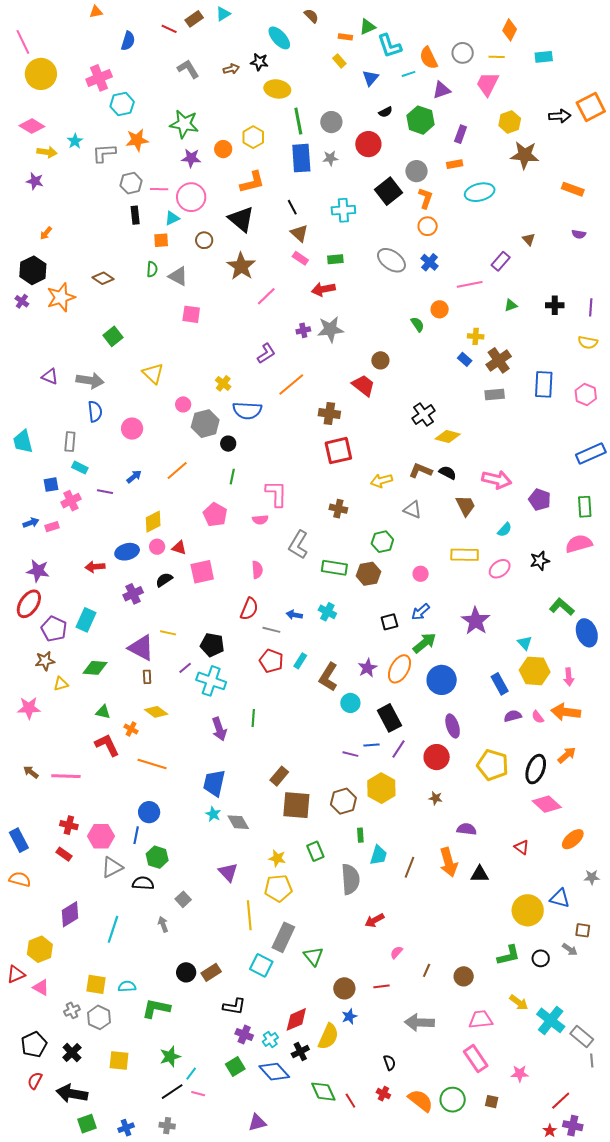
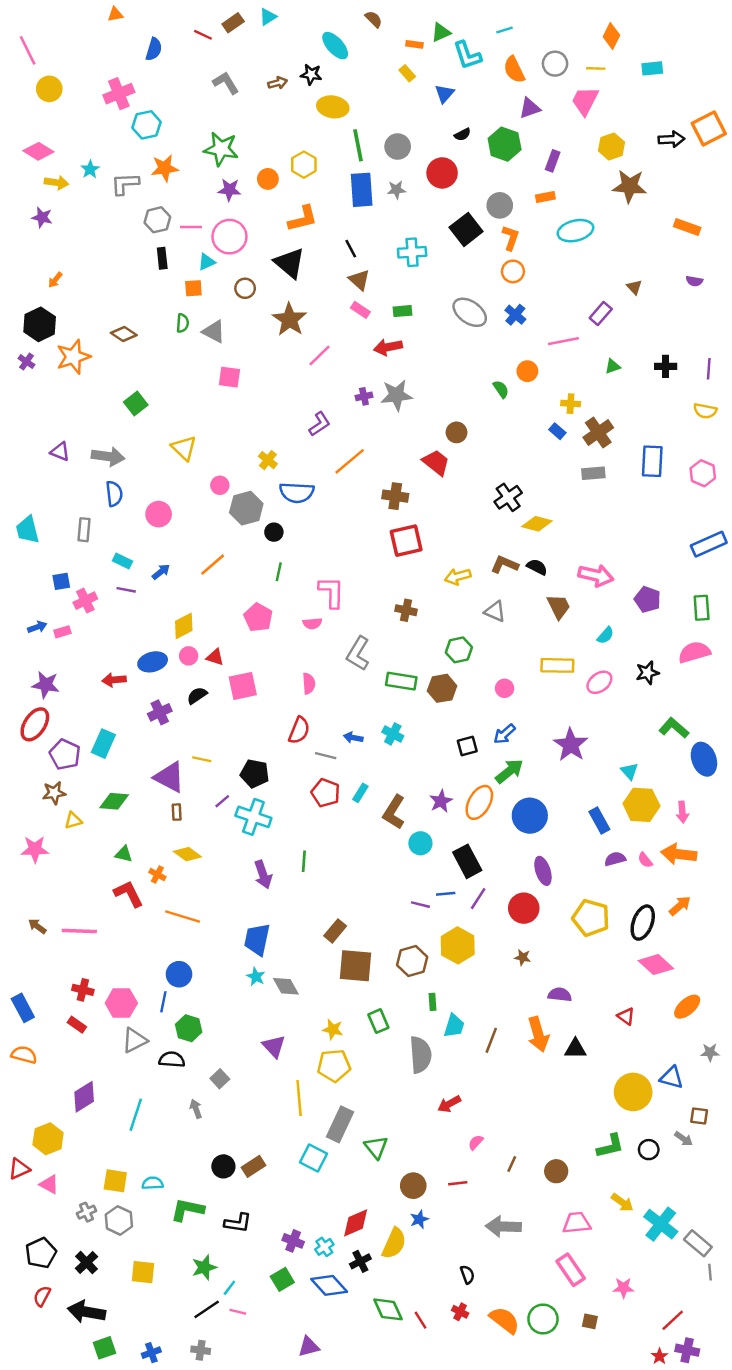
yellow circle: (41, 74) -> (49, 89), size x0.7
cyan line: (408, 74) -> (505, 30), moved
cyan rectangle: (80, 468) -> (123, 561), moved
black L-shape: (234, 1006) -> (238, 1223), moved

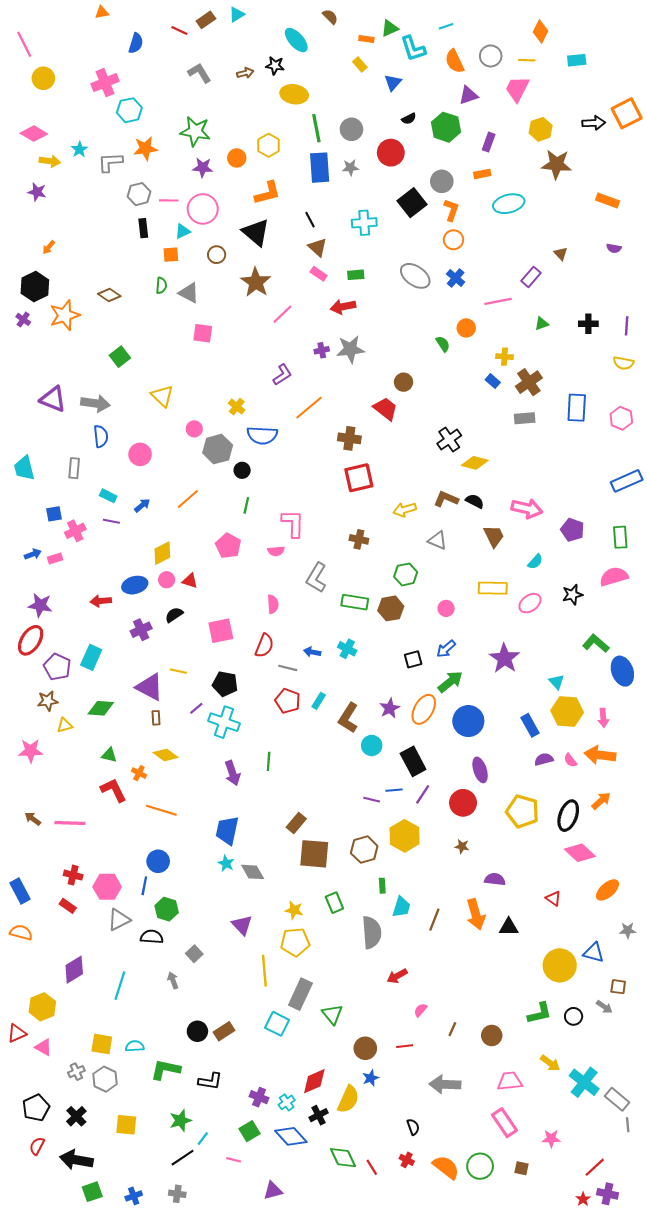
purple triangle: (60, 452) -> (53, 399), size x1.5
pink square: (243, 686) -> (221, 631), moved
pink line: (238, 1312) -> (234, 1160), moved

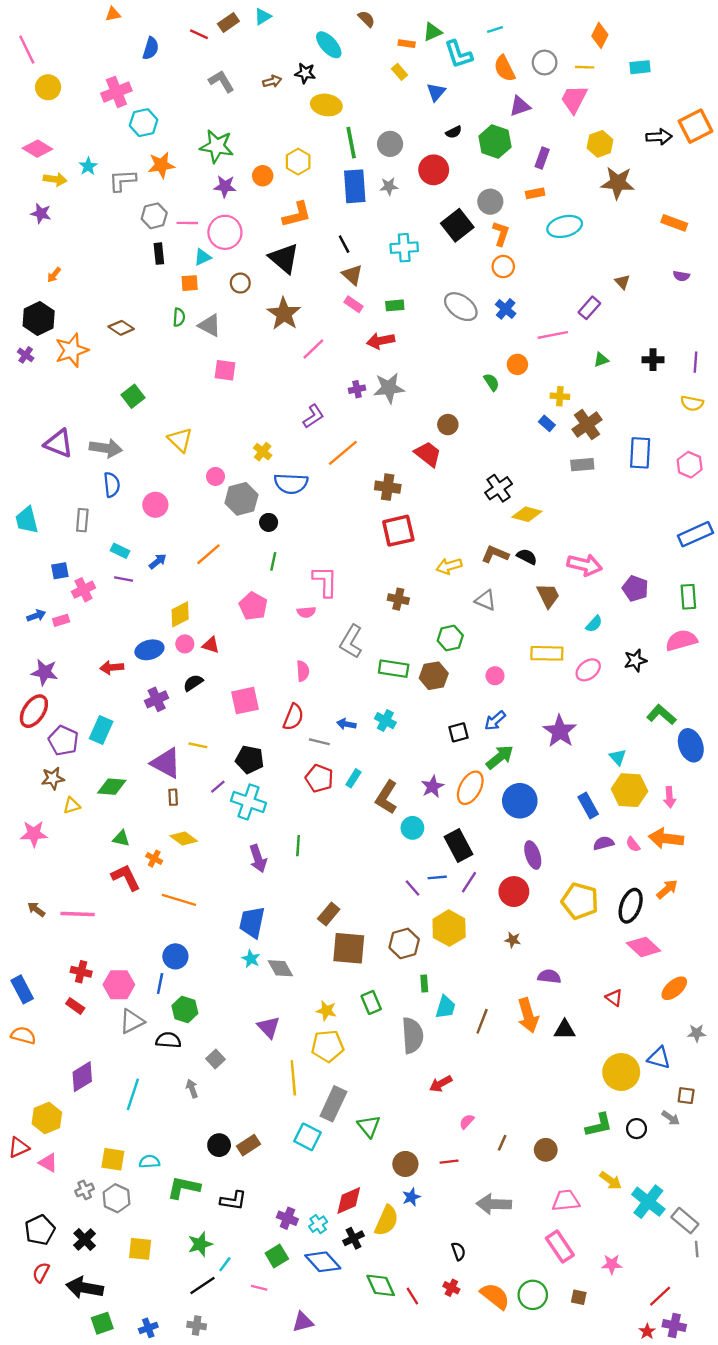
purple line: (372, 800) -> (412, 888), turned 35

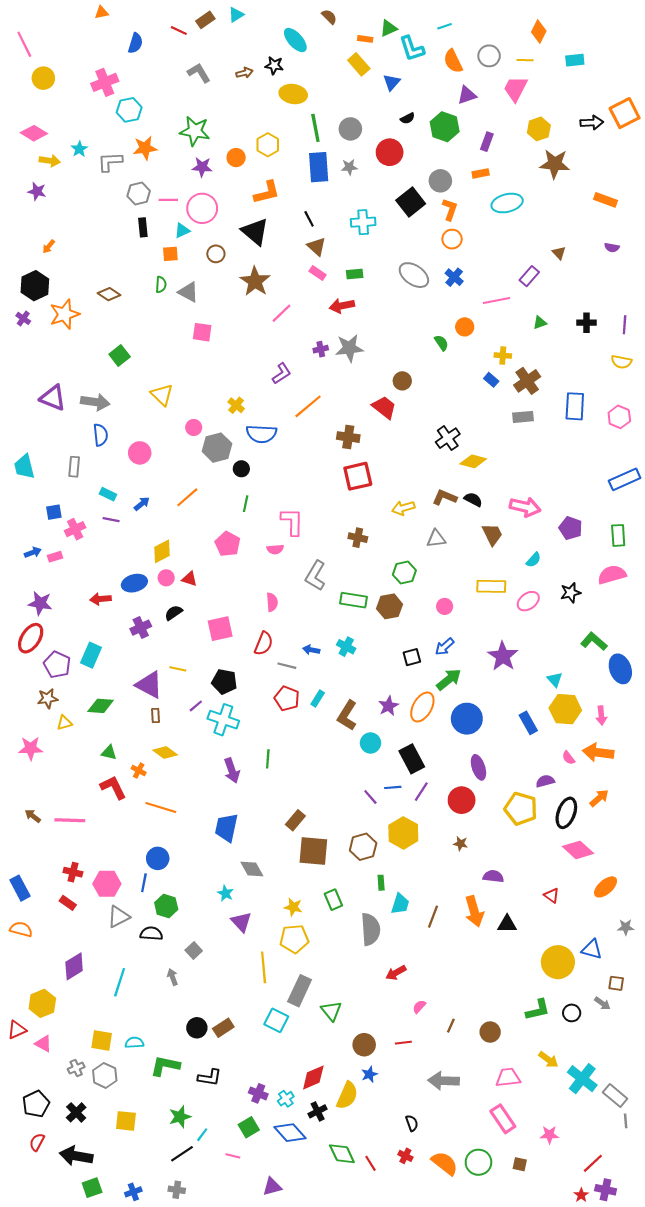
yellow rectangle: (399, 72) -> (359, 64), size x1.5
gray triangle: (486, 600) -> (436, 539), turned -30
purple semicircle: (604, 843) -> (545, 781), moved
cyan star: (251, 959) -> (225, 893), moved

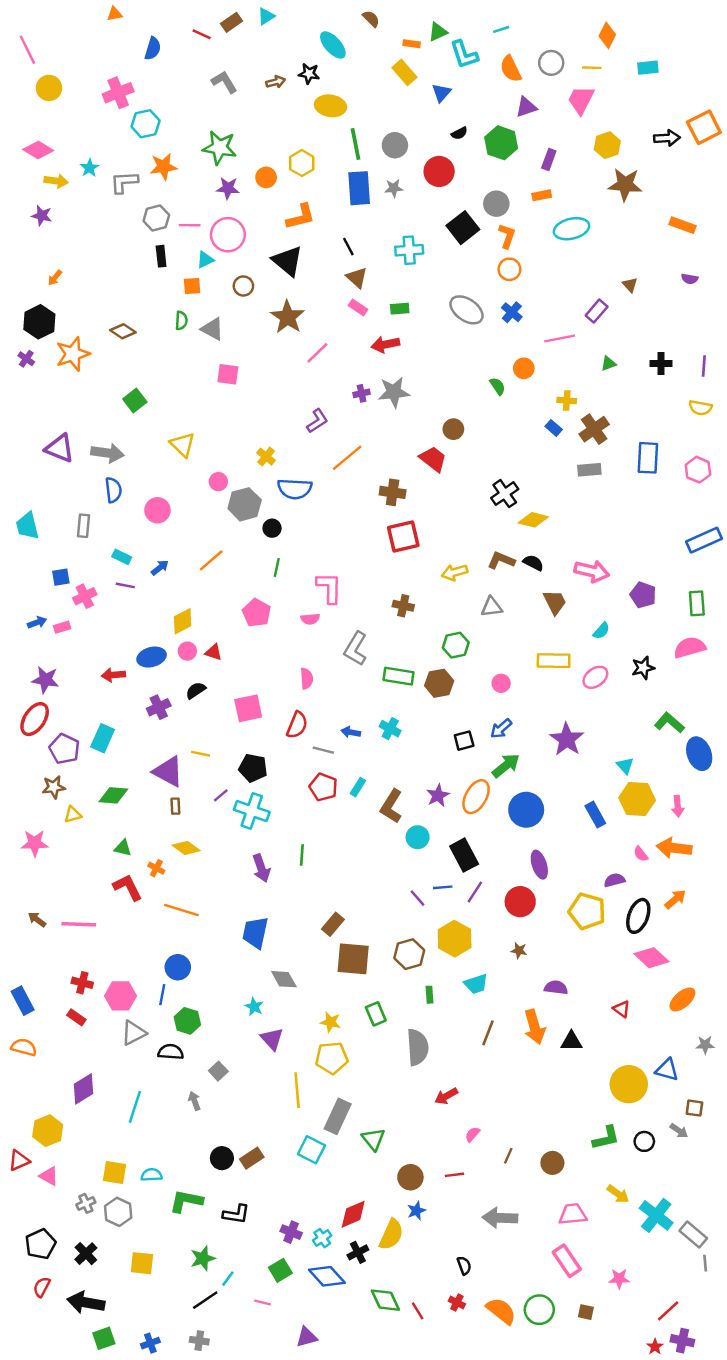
cyan trapezoid: (400, 904) -> (476, 984), moved, turned 55

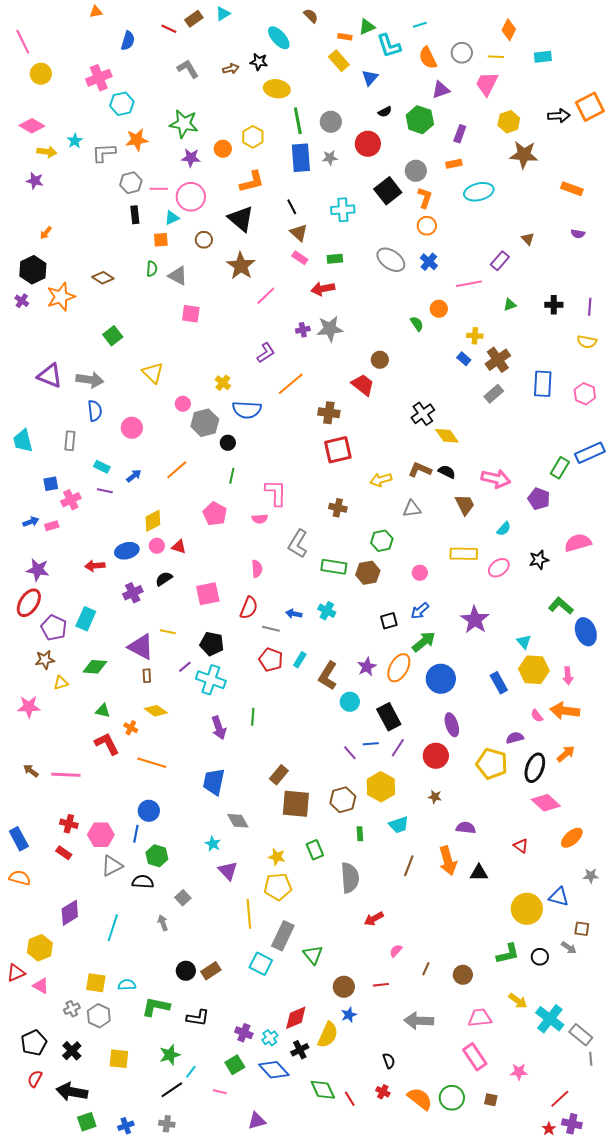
gray rectangle: (589, 470) -> (494, 394), turned -36
yellow diamond: (533, 520) -> (447, 436), turned 40
green rectangle: (697, 603) -> (560, 468), moved, turned 35

